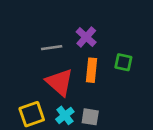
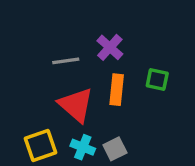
cyan cross: (65, 115) -> (83, 147), turned -30
gray square: (90, 117) -> (115, 149), turned -36

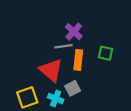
gray line: (66, 61) -> (64, 46), moved
gray square: (115, 149) -> (73, 88), moved

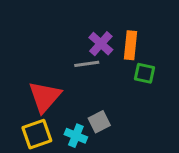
orange rectangle: (78, 60) -> (131, 45), moved
red triangle: (51, 70) -> (45, 97), moved, turned 30

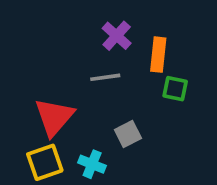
purple cross: (101, 44) -> (117, 36), moved
gray square: (99, 122) -> (128, 134), moved

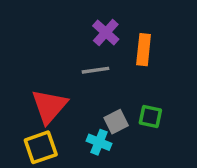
green square: (175, 89) -> (150, 116), moved
cyan cross: (92, 164) -> (99, 142), moved

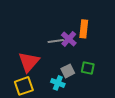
purple cross: (106, 32) -> (69, 39), moved

